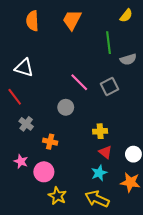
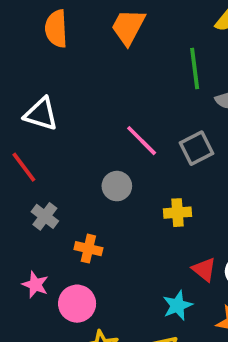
yellow cross: (100, 131) -> (178, 213), moved
red triangle: (105, 152) -> (204, 269), moved

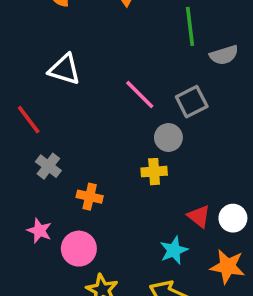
white triangle: (41, 114) -> (65, 69), moved
gray circle: (117, 186) -> (168, 137), moved
yellow cross: (178, 213) -> (154, 172), moved

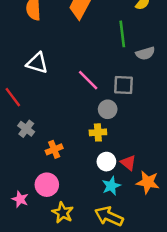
gray square: (192, 102) -> (123, 85), turned 30
orange cross: (90, 197) -> (54, 149), turned -35
white circle: (233, 218) -> (106, 162), moved
pink star: (39, 231) -> (20, 199), moved
orange star: (228, 266) -> (148, 182), moved

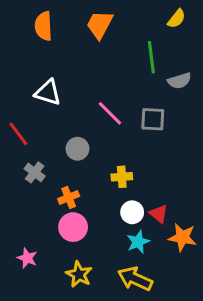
gray circle: (108, 109) -> (77, 149), moved
pink circle: (47, 185) -> (73, 227), moved

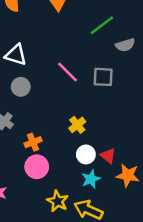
green line: (151, 57) -> (102, 25), turned 60
gray circle: (77, 149) -> (21, 87), moved
yellow cross: (122, 177) -> (77, 125), turned -35
yellow star: (79, 274) -> (58, 201), moved

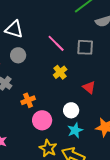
yellow cross: (77, 125) -> (60, 72), moved
red triangle: (108, 156) -> (89, 87), moved
pink circle: (37, 167) -> (42, 120), moved

